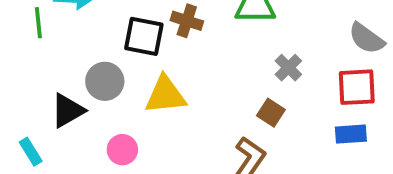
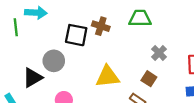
yellow triangle: (165, 95) -> (108, 76), moved

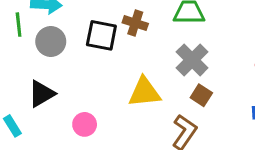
gray cross: (159, 53) -> (192, 60), moved, size x1.5
gray circle: (54, 61) -> (51, 41), moved

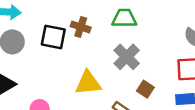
brown square: (201, 95) -> (145, 89), moved

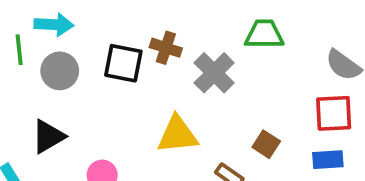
green trapezoid: (124, 18) -> (264, 34), moved
gray cross: (127, 57) -> (214, 73), moved

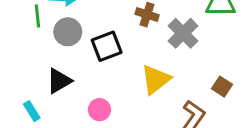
black square: (123, 63) -> (107, 46), moved, turned -32
yellow triangle: (177, 135) -> (156, 79), turned -32

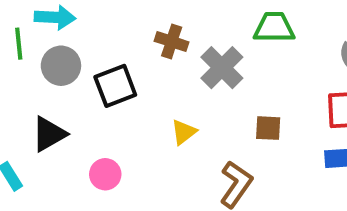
yellow triangle: (156, 79) -> (184, 132), size x0.6
brown square: (222, 87) -> (268, 128), moved, turned -30

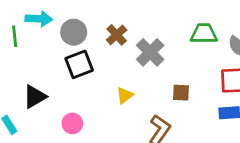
green trapezoid: (274, 27) -> (204, 34), moved
brown cross: (172, 42) -> (117, 35), turned 30
gray circle: (61, 66) -> (74, 32), moved

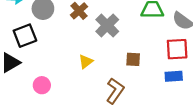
black square: (79, 64) -> (25, 36), moved

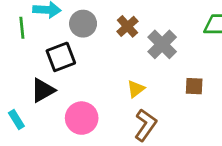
pink circle: (42, 85) -> (82, 118), size x1.5
brown L-shape: (115, 91) -> (146, 125), moved

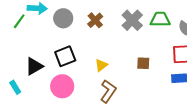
green line: (22, 28) -> (19, 21), turned 42
gray cross: (162, 44) -> (132, 20), moved
black square: (61, 57) -> (65, 56), moved

